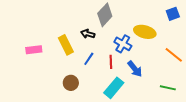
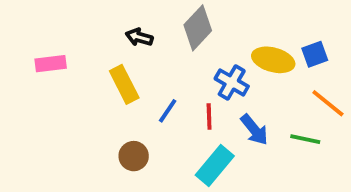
blue square: (173, 14) -> (315, 54), moved
black arrow: (88, 34) -> (139, 37), moved
pink rectangle: (34, 50) -> (51, 64), moved
green line: (168, 88) -> (305, 139), moved

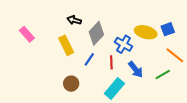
gray diamond: (198, 28) -> (96, 33), moved
pink rectangle: (51, 64) -> (27, 34), turned 56
green line: (305, 139) -> (163, 74), turned -42

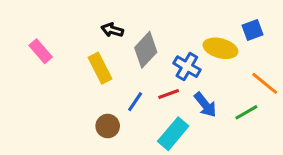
blue square: (168, 29) -> (252, 30), moved
blue line: (89, 59) -> (135, 102), moved
red line: (111, 62) -> (169, 94), turned 72

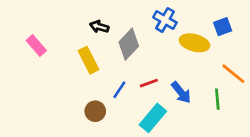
blue cross: (187, 67) -> (165, 20), moved
green line: (246, 112) -> (217, 99), turned -65

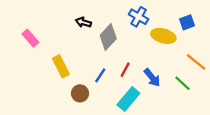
yellow rectangle: (89, 60) -> (61, 66), moved
red line: (149, 83) -> (125, 70), turned -42
green line: (217, 99) -> (183, 83), turned -42

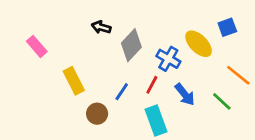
blue cross: (139, 17) -> (168, 59), moved
yellow ellipse: (163, 36) -> (199, 44), turned 30
cyan rectangle: (128, 99) -> (156, 121), turned -60

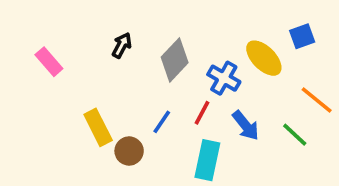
black arrow: (101, 27) -> (122, 45), moved, turned 102
yellow rectangle: (74, 81) -> (98, 127), moved
cyan rectangle: (156, 121) -> (207, 160), turned 32

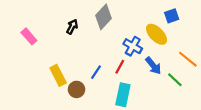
blue square: (302, 36) -> (172, 16), moved
gray diamond: (175, 60) -> (104, 17), moved
blue arrow: (246, 125) -> (153, 66), moved

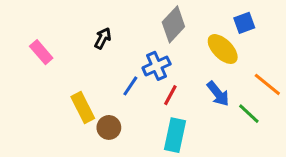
gray diamond: (104, 17) -> (173, 24), moved
blue cross: (133, 46) -> (157, 66), moved, turned 36
blue line: (96, 72) -> (130, 86), moved

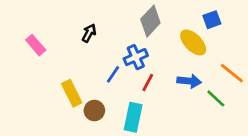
blue arrow: (218, 94) -> (189, 81), turned -45
cyan rectangle: (175, 135) -> (133, 117), moved

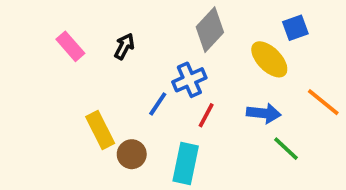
pink rectangle: (36, 45) -> (70, 46), moved
green line: (216, 98) -> (286, 149), moved

